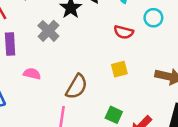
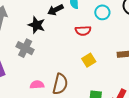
pink semicircle: (32, 74) -> (37, 85), moved

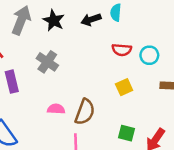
cyan circle: (102, 12) -> (149, 55), moved
black star: (37, 25) -> (54, 21), moved

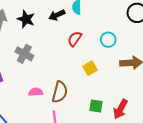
red semicircle: (122, 50) -> (75, 39), moved, turned 126

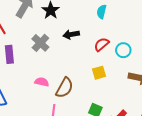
black arrow: (57, 15) -> (71, 34), moved
red semicircle: (75, 39) -> (102, 44), moved

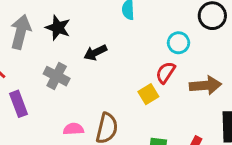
red semicircle: (102, 44) -> (166, 72), moved
cyan circle: (123, 50) -> (178, 43), moved

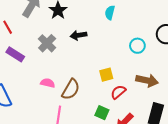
red semicircle: (166, 72) -> (118, 92), moved
purple rectangle: (18, 104) -> (15, 54), turned -54

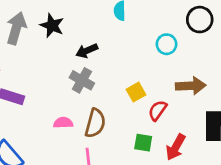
gray cross: (47, 43) -> (82, 80), moved

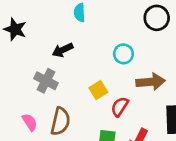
cyan circle: (167, 44) -> (123, 54), moved
black arrow: (87, 51) -> (63, 50), moved
pink semicircle: (63, 123) -> (30, 122), turned 60

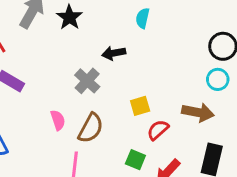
cyan circle: (123, 54) -> (218, 79), moved

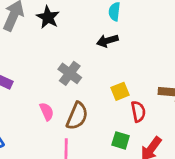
black arrow: (114, 53) -> (107, 41), moved
red semicircle: (158, 130) -> (138, 111), turned 126

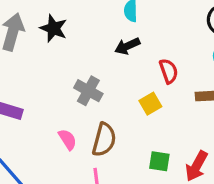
red semicircle: (138, 111) -> (169, 71), moved

